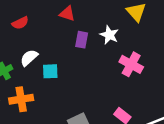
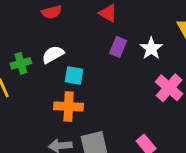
orange cross: (21, 99) -> (69, 107), moved

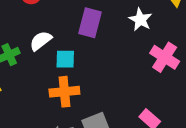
purple rectangle: (118, 47) -> (90, 23), moved, size x1.4

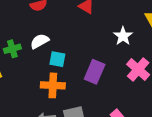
purple rectangle: (90, 23) -> (95, 72), moved

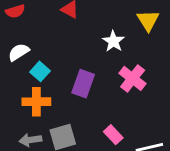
cyan square: (57, 59) -> (40, 71), turned 35

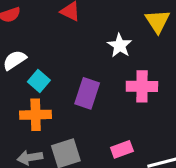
pink cross: (133, 78) -> (142, 86), turned -36
pink rectangle: (113, 135) -> (122, 149), turned -66

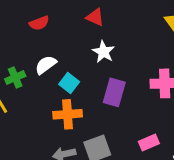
white star: (120, 45) -> (103, 52), moved

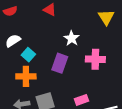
white star: (103, 52) -> (72, 38), moved

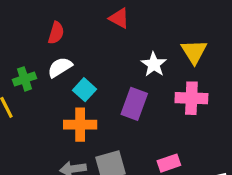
red semicircle: (10, 11) -> (56, 33), moved, turned -56
yellow triangle: (106, 17) -> (194, 52), moved

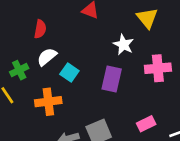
yellow triangle: (194, 52) -> (147, 18), moved
orange cross: (80, 125) -> (48, 102), moved

